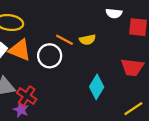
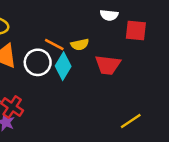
red trapezoid: (132, 67) -> (108, 65), moved
cyan diamond: (97, 87) -> (63, 66), moved

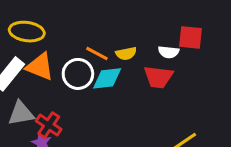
white semicircle: (109, 15) -> (169, 52), moved
cyan diamond: (63, 66) -> (107, 78), turned 52

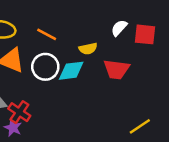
white semicircle: (169, 52) -> (119, 28), moved, turned 126
orange line: (97, 53) -> (47, 34), moved

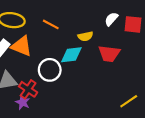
white circle: (45, 67) -> (50, 70), moved

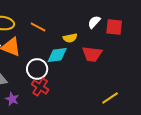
red cross: (28, 89) -> (40, 87), moved

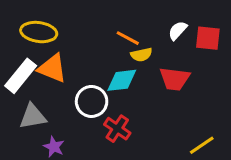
orange line: (38, 27) -> (128, 38), moved
red cross: (40, 87) -> (117, 129), moved

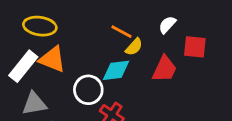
red square: (208, 38) -> (195, 47), moved
yellow semicircle: (141, 55) -> (134, 47), turned -36
red trapezoid: (175, 79) -> (164, 69), turned -72

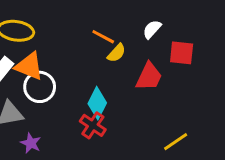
cyan diamond: (116, 70) -> (97, 103), moved, turned -56
white circle: (88, 90) -> (40, 87), moved

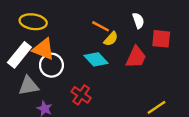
white semicircle: (152, 29) -> (138, 21), turned 119
cyan diamond: (97, 103) -> (96, 59), moved, turned -70
red cross: (93, 125) -> (81, 95), moved

